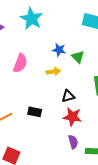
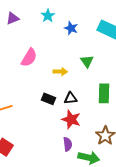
cyan star: (31, 19) -> (48, 16), size x0.6
blue star: (59, 50) -> (71, 28), moved
black rectangle: (35, 112) -> (48, 99), moved

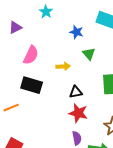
purple triangle: (13, 18) -> (15, 27), moved
blue star: (71, 28) -> (76, 32), moved
black rectangle: (48, 99) -> (32, 85), moved, size x1.5

